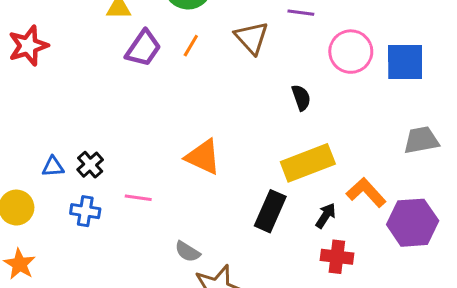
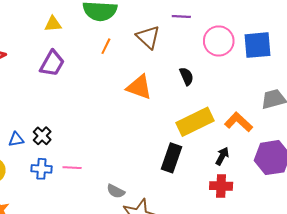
purple trapezoid: (143, 48) -> (52, 63), moved
orange triangle: (203, 157) -> (139, 87), moved
orange L-shape: (366, 192) -> (239, 122), moved
pink line: (138, 198) -> (72, 168), moved
black arrow: (326, 216) -> (222, 156), moved

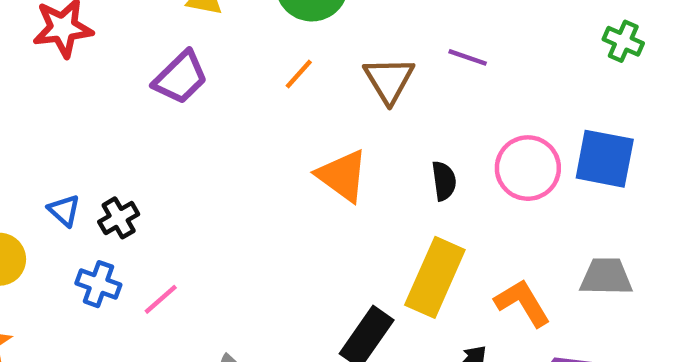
pink circle: (219, 41) -> (528, 168), moved
yellow rectangle: (195, 122) -> (435, 277), turned -56
blue triangle: (16, 139) -> (64, 210), turned 35
pink line: (72, 168) -> (161, 299), turned -60

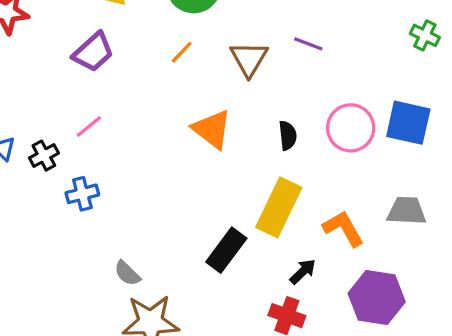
blue cross: (98, 284) -> (82, 194), moved, turned -36
pink line: (161, 299) -> (89, 127), moved

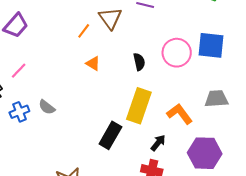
orange line: (182, 52) -> (84, 31), moved
orange triangle: (212, 129) -> (93, 63), size x0.6
gray semicircle: (127, 273) -> (47, 107), moved

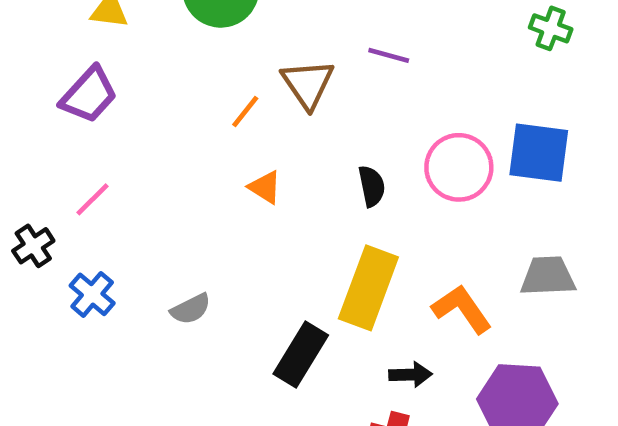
gray semicircle: (47, 107) -> (191, 309), moved, turned -66
blue cross: (19, 112) -> (92, 294), turned -30
black arrow: (158, 143) -> (410, 375), turned 48

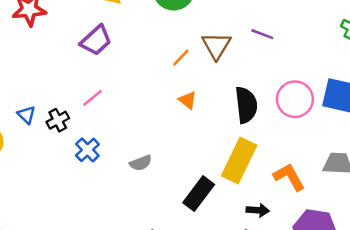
black semicircle: (372, 186) -> (246, 105), size x1.6

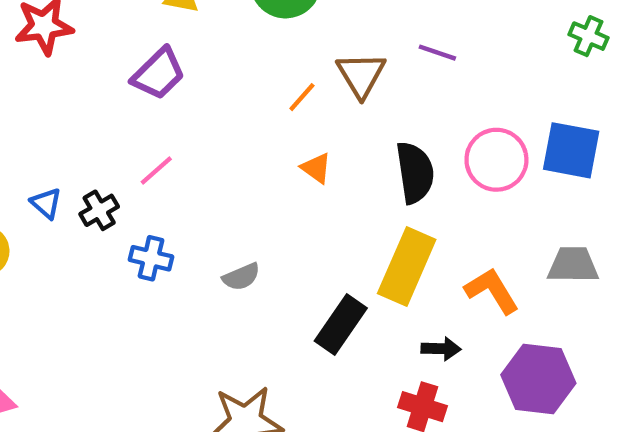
blue cross: (87, 150) -> (151, 258), turned -30

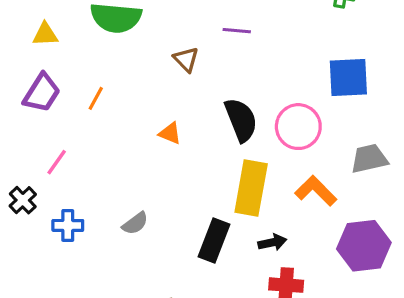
brown triangle: (361, 75) -> (186, 59), size x0.7
orange line: (302, 97) -> (96, 98), moved
pink circle: (496, 160) -> (298, 127), moved
black arrow: (441, 349) -> (272, 242), moved

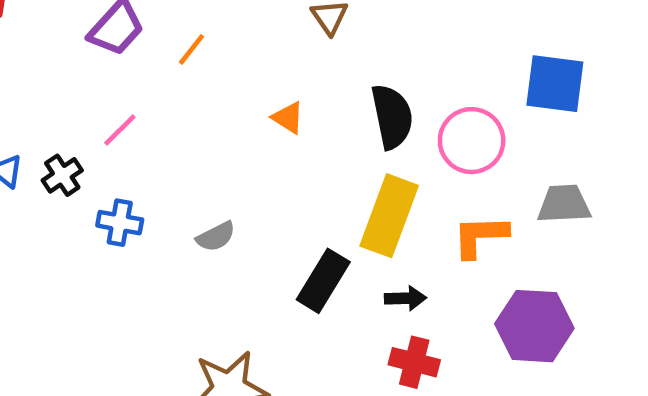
orange L-shape: (316, 191) -> (480, 236), turned -57

